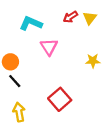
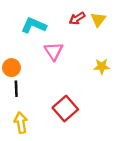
black line: (15, 81) -> (16, 89), turned 40

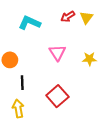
pink triangle: (54, 51) -> (57, 53), moved
black line: (16, 89) -> (22, 83), moved

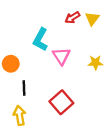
cyan L-shape: (30, 23) -> (40, 40), moved, turned -85

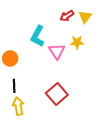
yellow star: (95, 63) -> (77, 42), moved
black line: (24, 88) -> (14, 86), moved

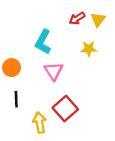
pink triangle: (57, 51) -> (54, 71), moved
yellow arrow: (18, 106) -> (40, 123), moved

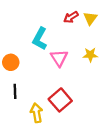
yellow star: (89, 49) -> (90, 55), moved
pink triangle: (54, 71) -> (59, 58), moved

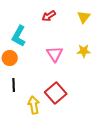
red arrow: (71, 17) -> (49, 16), moved
cyan L-shape: (40, 39) -> (19, 36), moved

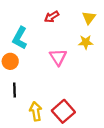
yellow star: (84, 51) -> (86, 42), moved
red square: (56, 93) -> (63, 111), moved

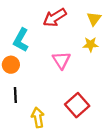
red arrow: (52, 17) -> (55, 18), size x1.5
red square: (63, 111) -> (77, 105), moved

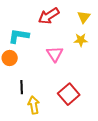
cyan L-shape: (21, 40) -> (19, 36), turned 70
black line: (15, 95) -> (22, 87), moved

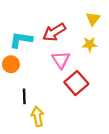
red arrow: (49, 16) -> (54, 32), moved
red square: (69, 94) -> (76, 83), moved

